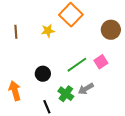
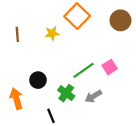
brown circle: (111, 30) -> (120, 20), moved
black circle: (43, 74) -> (38, 80), moved
green cross: (66, 94) -> (66, 93), moved

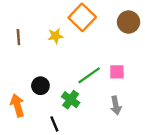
pink square: (110, 67) -> (117, 72), turned 32
gray arrow: (93, 96) -> (116, 105), moved, turned -70

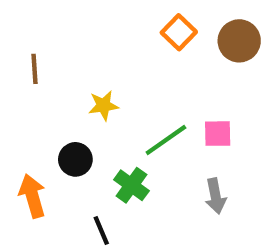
orange square: (82, 17) -> (179, 32), moved, size x0.7
yellow star: (56, 36) -> (103, 106), moved

